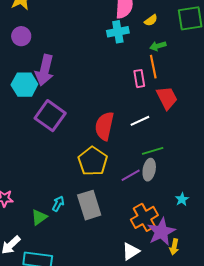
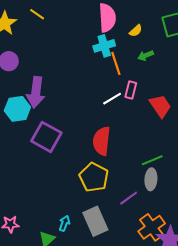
orange line: (153, 67) -> (116, 63), moved
pink rectangle: (139, 79) -> (131, 90), turned 30
white line: (140, 121) -> (112, 99), moved
purple line: (131, 175) -> (129, 198), moved

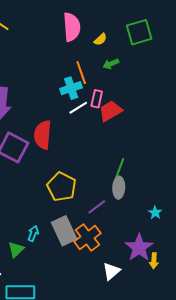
cyan cross: (104, 46) -> (71, 88), moved
red trapezoid: (160, 106) -> (110, 111), moved, turned -85
red semicircle: (102, 141) -> (43, 135), moved
green line: (152, 160) -> (120, 169), turned -45
orange cross: (152, 227) -> (87, 237), moved

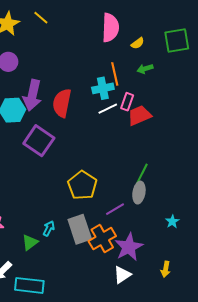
red semicircle: (43, 135) -> (62, 103), moved
purple star: (139, 248) -> (129, 247), moved

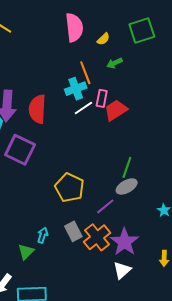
gray ellipse: (139, 193) -> (127, 186), turned 60
gray rectangle: (80, 229) -> (73, 231), size x0.7

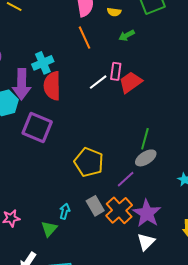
yellow semicircle: (103, 39) -> (114, 12), turned 56
orange line: (85, 73) -> (85, 38), moved
cyan cross: (76, 89) -> (43, 63), moved

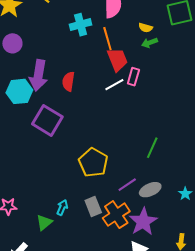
yellow semicircle: (114, 12) -> (146, 28), moved
cyan cross: (43, 63) -> (81, 25), moved
red trapezoid: (131, 82) -> (117, 60), moved, turned 95
red semicircle: (52, 86) -> (68, 82), size x0.7
gray ellipse: (146, 158) -> (150, 190), moved

